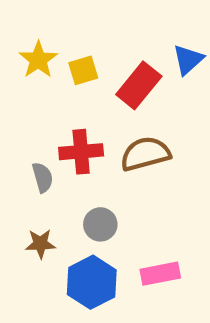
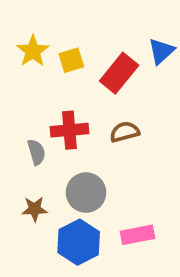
brown semicircle: (145, 154) -> (125, 132), size x0.7
gray circle: (100, 224) -> (86, 193), size x1.4

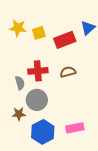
yellow star: (33, 51) -> (18, 28), turned -30
red rectangle: (119, 73) -> (65, 40), turned 30
gray circle: (86, 193) -> (37, 100), moved

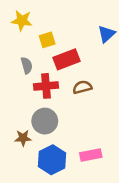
yellow star: (18, 28) -> (22, 21), moved
red rectangle: (65, 40) -> (67, 59), moved
gray semicircle: (20, 83) -> (27, 65), moved

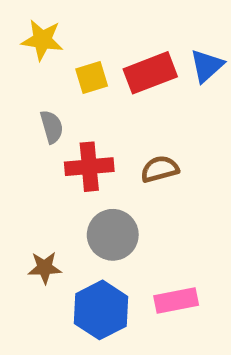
red rectangle: (67, 59) -> (150, 73), moved
gray circle: (45, 121) -> (113, 235), moved

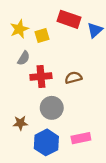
yellow star: (42, 40) -> (19, 29), moved, turned -30
red rectangle: (150, 73) -> (69, 19), moved, turned 40
gray semicircle: (52, 127) -> (24, 58), turned 48

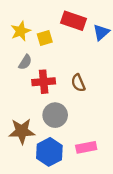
brown semicircle: (73, 78) -> (78, 83), turned -98
brown star: (20, 123) -> (22, 131), size x1.6

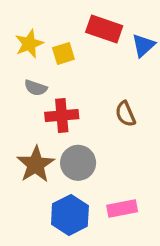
gray semicircle: (25, 62) -> (36, 88), turned 77
brown semicircle: (78, 83) -> (125, 114), moved
brown star: (22, 131) -> (36, 164), moved, turned -30

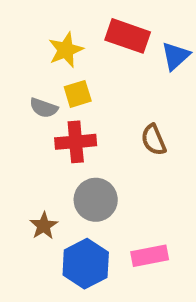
yellow star: (29, 44) -> (66, 50), moved
yellow square: (63, 54) -> (78, 94), moved
brown star: (36, 164) -> (44, 226), moved, size x0.6

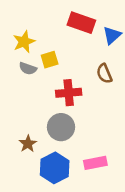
yellow star: (66, 50) -> (24, 42), moved
brown semicircle: (154, 140) -> (104, 74), moved
red cross: (76, 142) -> (69, 93), moved

